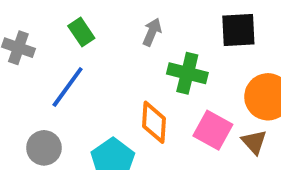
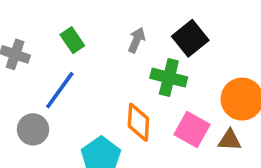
black square: (238, 30) -> (190, 38), moved, turned -36
brown triangle: (254, 142) -> (230, 140), turned -45
gray circle: (44, 148) -> (33, 129), moved

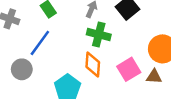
green cross: (169, 78) -> (99, 34), moved
pink square: (192, 129) -> (129, 69), turned 30

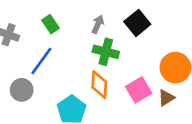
brown triangle: (154, 77) -> (166, 98), turned -35

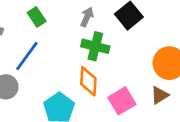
pink square: (139, 90) -> (122, 101), moved

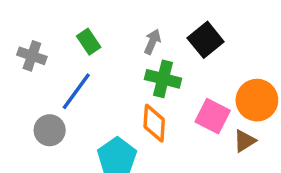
pink square: (122, 101) -> (213, 116), moved, turned -32

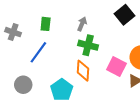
black square: (206, 40) -> (125, 15), moved
green rectangle: (89, 42) -> (46, 24), turned 40
gray circle: (50, 130) -> (23, 85), moved

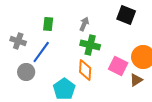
black square: (125, 15) -> (126, 15), turned -30
gray cross: (13, 32) -> (18, 41), moved
gray circle: (23, 85) -> (26, 72), moved

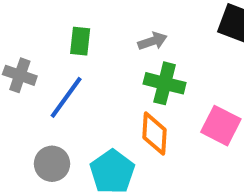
gray arrow: (84, 24) -> (153, 41), turned 48
gray circle: (26, 72) -> (52, 164), moved

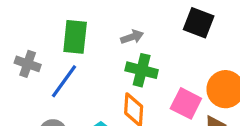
green rectangle: (80, 41) -> (75, 37), size x1.5

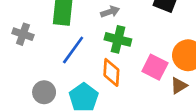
blue line: (64, 81) -> (73, 50), moved

